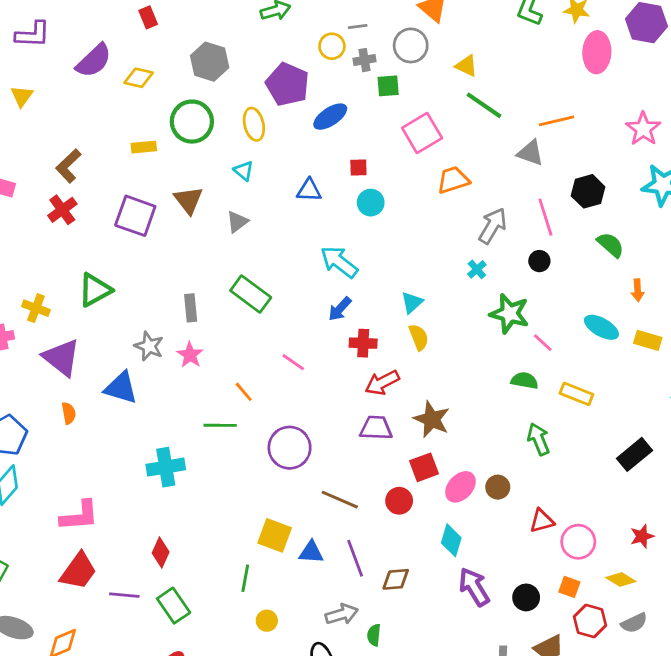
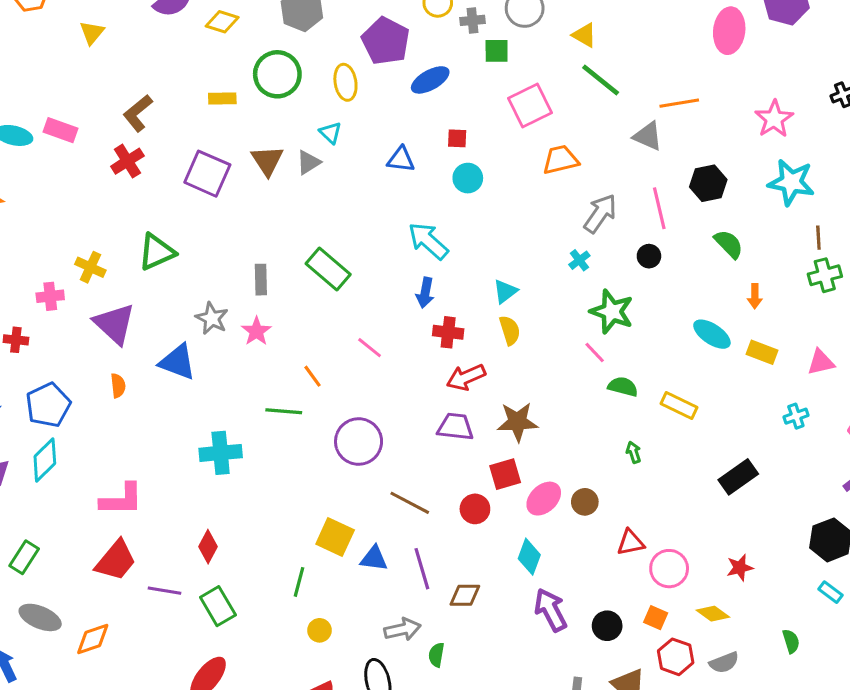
gray triangle: (237, 222) -> (308, 162), moved
blue arrow: (340, 309) -> (425, 293), turned -36
pink line: (543, 343) -> (595, 353), moved
brown star: (432, 419) -> (517, 422), turned -30
green arrow: (539, 439) -> (634, 452), size x0.6

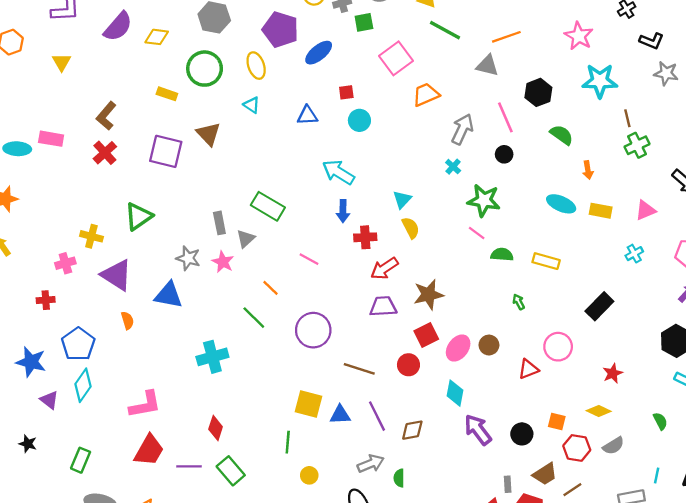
yellow rectangle: (222, 99) -> (167, 94), turned 30
gray triangle: (308, 162) -> (246, 239), moved
green line: (284, 411) -> (254, 318), turned 50
pink circle: (669, 569) -> (558, 347), moved

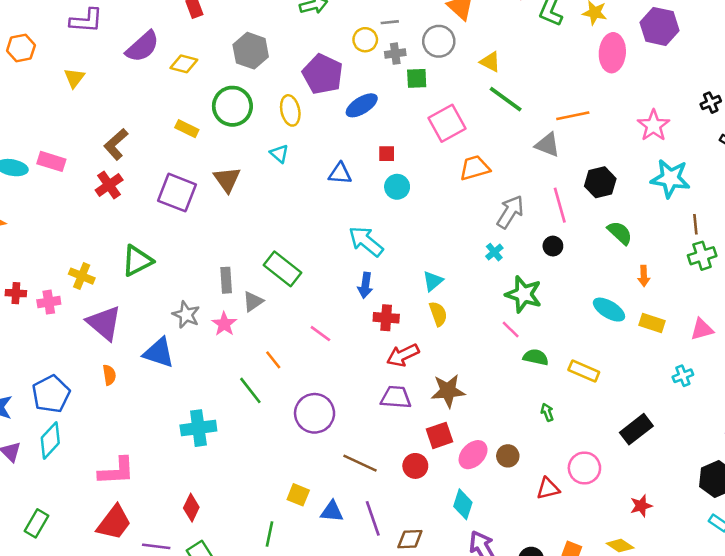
red cross: (46, 300) -> (16, 293), moved
yellow square: (308, 404) -> (298, 495), size x0.7

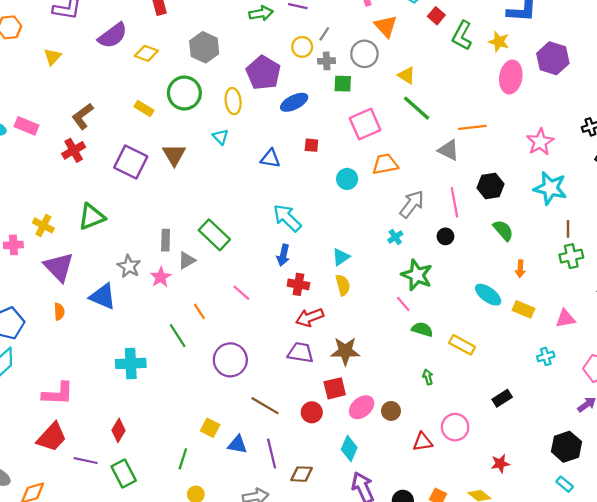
gray line: (390, 22) -> (324, 34), turned -56
cyan circle: (397, 187) -> (347, 179), moved
black rectangle: (636, 429) -> (502, 398), size x0.7

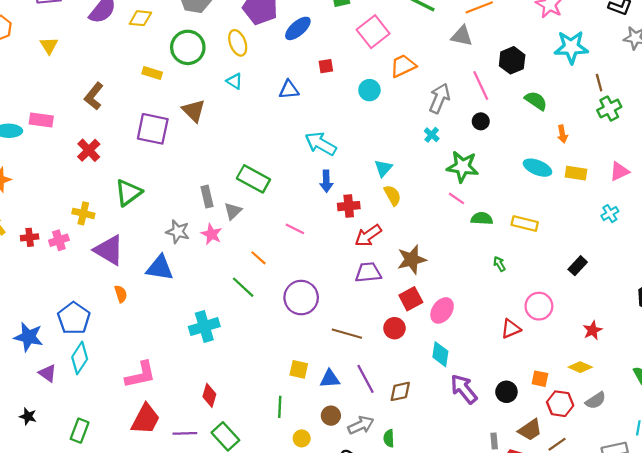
red cross: (74, 150) -> (89, 150), moved
brown circle: (391, 411) -> (331, 416), moved

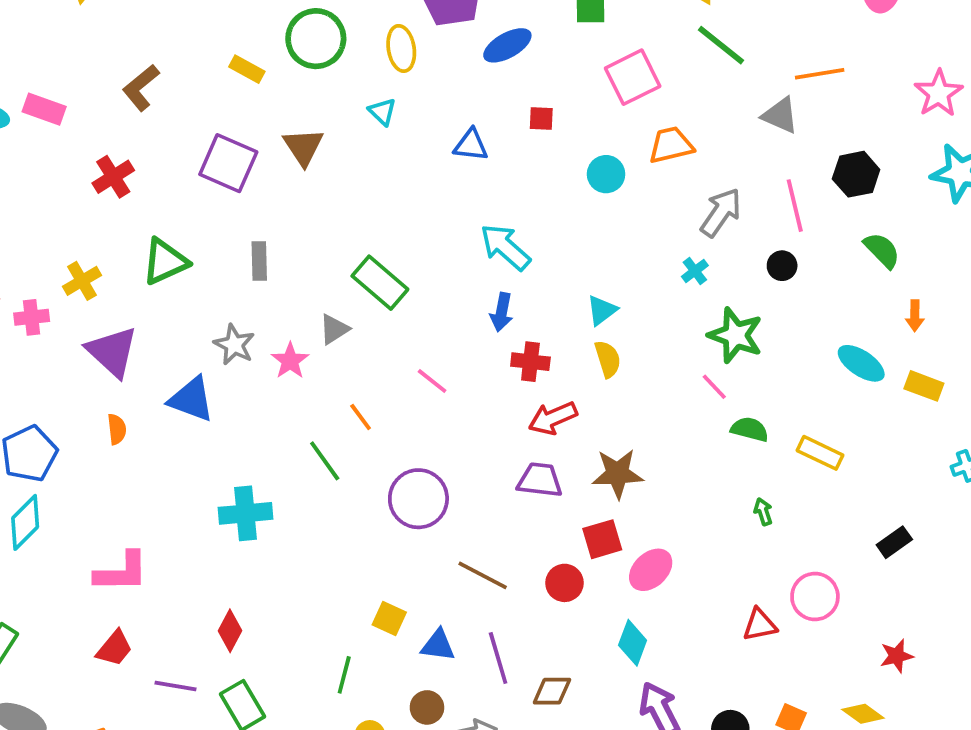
gray rectangle: (207, 197) -> (259, 261), moved
yellow cross: (83, 213) -> (82, 281), turned 35
red trapezoid: (146, 419) -> (114, 648), size x0.7

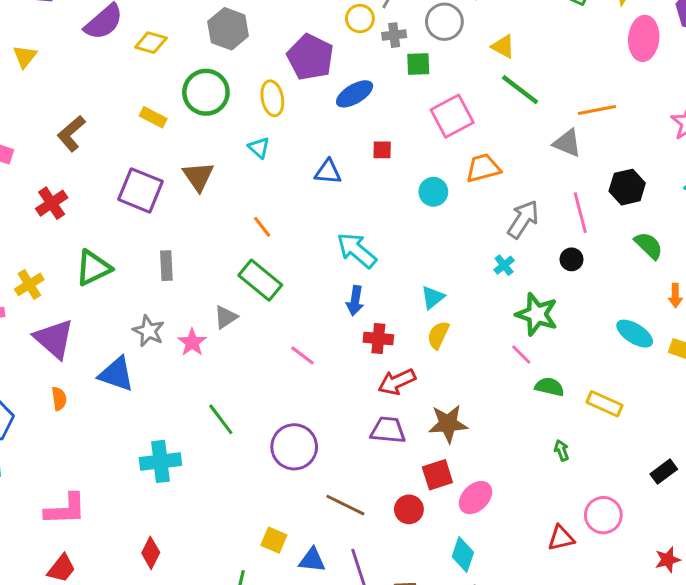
yellow semicircle: (608, 359) -> (438, 335), turned -136
orange line: (361, 417) -> (262, 227), moved

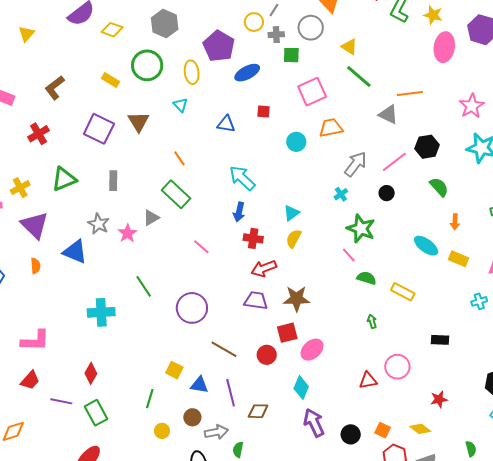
pink line: (580, 213) -> (394, 162), turned 64
black rectangle: (664, 472) -> (440, 340), turned 36

